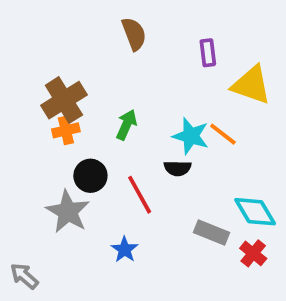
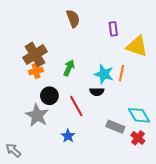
orange line: (223, 134) -> (121, 73), turned 63

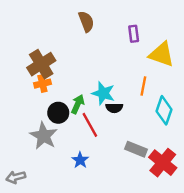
green arrow: (69, 68) -> (78, 104), moved
cyan star: (104, 74) -> (103, 93), moved
cyan diamond: (139, 115) -> (164, 110), moved, turned 50
red cross: (138, 138) -> (163, 163), size x1.6
gray arrow: (13, 150) -> (16, 177), turned -56

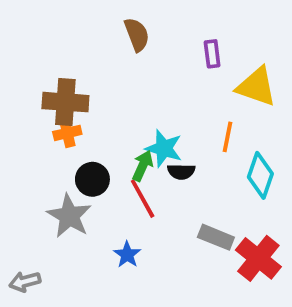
brown cross: (41, 64) -> (65, 102), turned 36
green arrow: (78, 104) -> (143, 166), moved

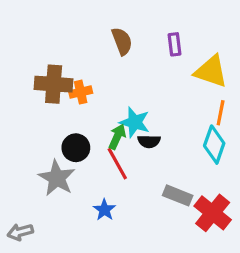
brown semicircle: (137, 35) -> (122, 41), moved
orange cross: (67, 133) -> (81, 92), moved
orange line: (228, 137) -> (221, 113), moved

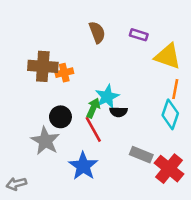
purple rectangle: (174, 44) -> (139, 35), turned -66
cyan star: (135, 122) -> (107, 97), turned 30
blue star: (104, 210) -> (83, 166), size x1.6

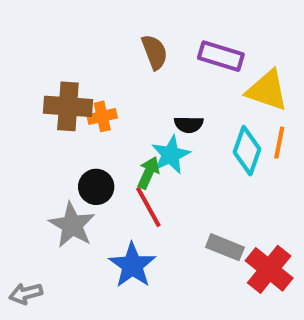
purple rectangle: (139, 35) -> (221, 56), size x1.5
black semicircle: (119, 112) -> (189, 124), moved
cyan diamond: (170, 114) -> (247, 151), moved

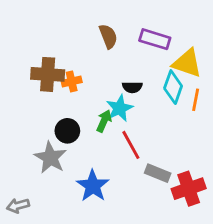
cyan diamond: (247, 151) -> (173, 87), moved
red line: (148, 207) -> (131, 145), moved
red cross: (269, 269) -> (189, 189), turned 32

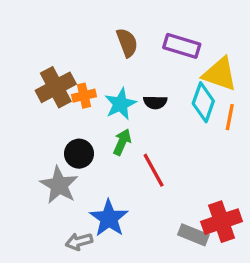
brown cross: (48, 74) -> (56, 87), turned -32
cyan star: (120, 108) -> (120, 104), moved
gray rectangle: (158, 173) -> (193, 235), moved
gray arrow: (18, 206) -> (79, 241), moved

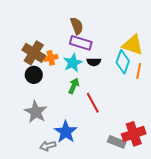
purple rectangle: (182, 46) -> (81, 43), moved
brown cross: (56, 87) -> (34, 53), turned -30
black circle: (79, 154) -> (34, 75), moved

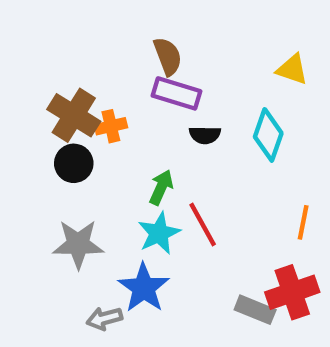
yellow triangle: (133, 45) -> (292, 69), moved, size x0.7
cyan star: (73, 63) -> (159, 233), moved
orange line: (139, 71) -> (303, 222), moved
gray star: (36, 112) -> (78, 244), turned -30

